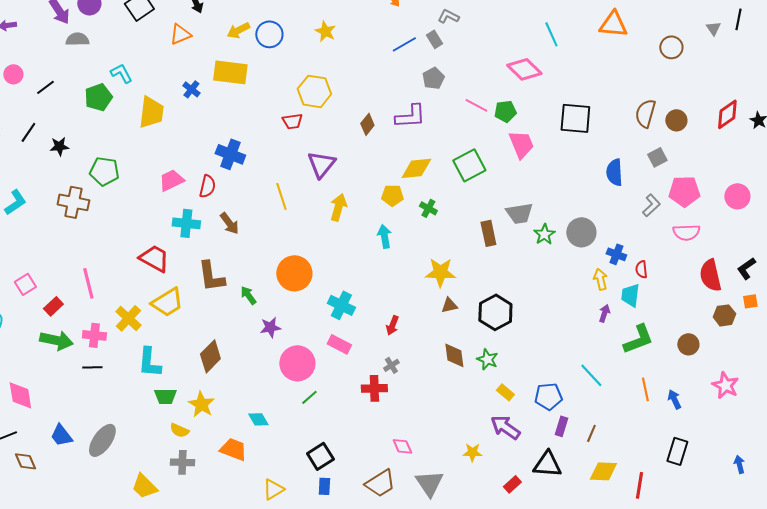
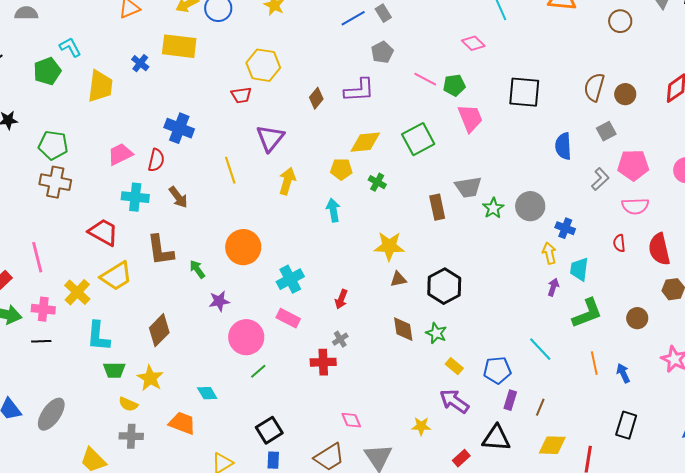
pink diamond: (524, 69) -> (473, 43), size x0.7
brown cross: (73, 202) -> (55, 182), moved
red semicircle: (641, 269) -> (619, 243), moved
cyan cross: (341, 305) -> (290, 279), turned 36

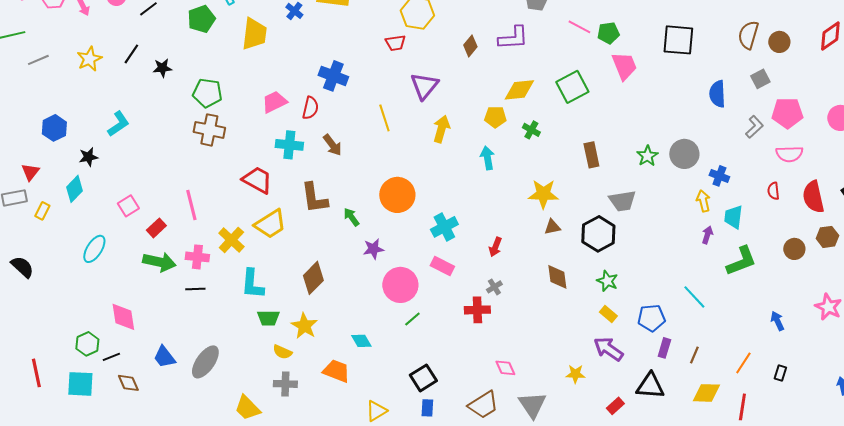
gray trapezoid: (468, 187) -> (622, 201), moved
brown circle: (637, 318) -> (794, 249), moved
green star: (436, 333) -> (607, 281), moved
orange line: (594, 363) -> (743, 363), moved, turned 45
black rectangle: (626, 425) -> (780, 373), size x0.6

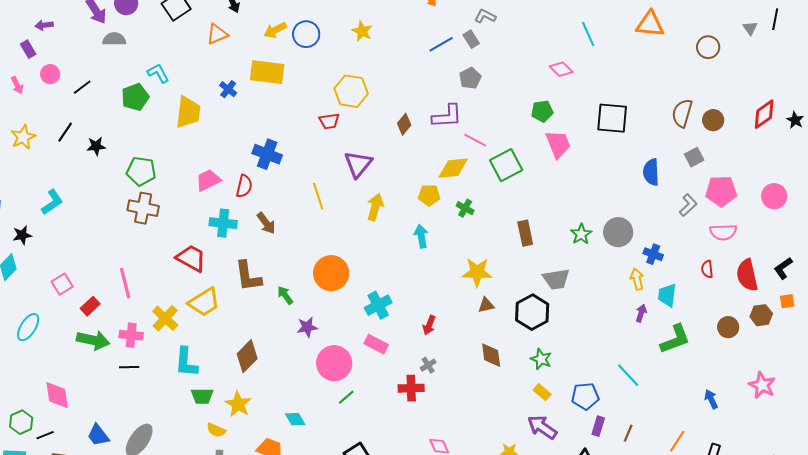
pink line: (579, 27) -> (475, 140), moved

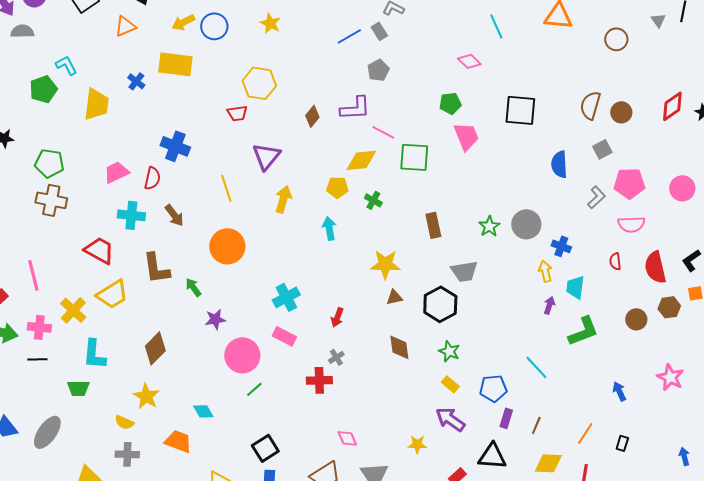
green square: (506, 165) -> (414, 157), turned 32
orange circle: (331, 273) -> (227, 246), moved
green trapezoid: (202, 396) -> (78, 388), moved

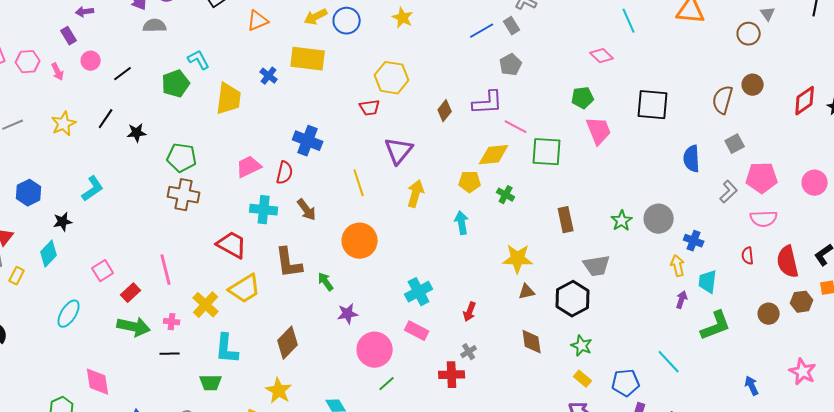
gray triangle: (658, 20) -> (768, 14), moved
brown circle: (621, 112) -> (753, 85), moved
pink cross: (39, 327) -> (172, 322), size x0.7

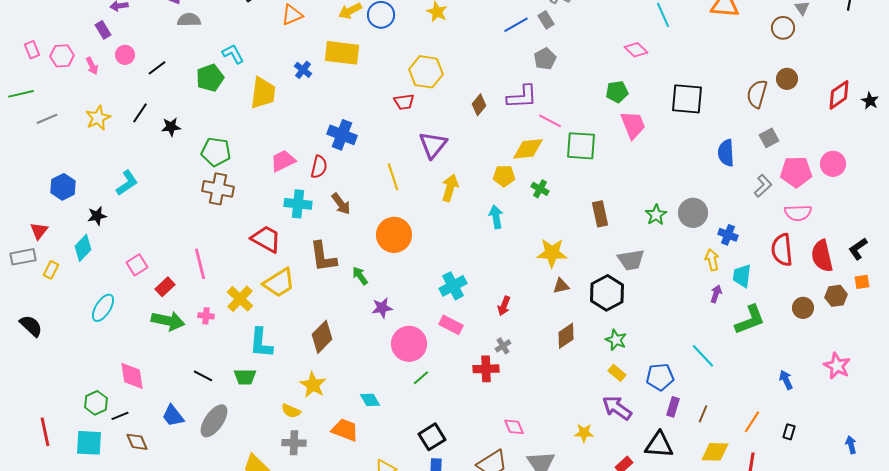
pink circle: (815, 183) -> (833, 164), moved
red semicircle: (748, 256) -> (782, 250), size x1.8
brown diamond: (532, 342) -> (566, 336), turned 64
black line: (170, 354) -> (203, 376), moved, turned 30

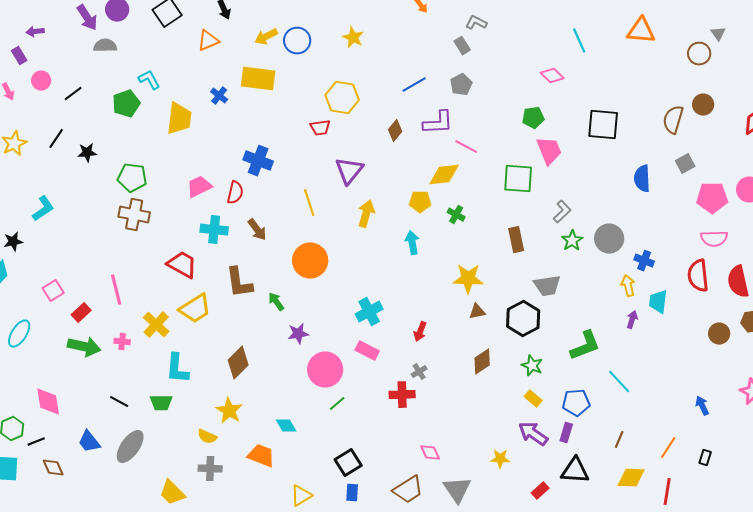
blue line: (516, 25) -> (414, 85), moved
green square: (581, 146) -> (518, 179), moved
gray L-shape: (763, 186) -> (562, 212), moved
green L-shape: (750, 320) -> (585, 346), moved
purple rectangle: (673, 407) -> (566, 433), moved

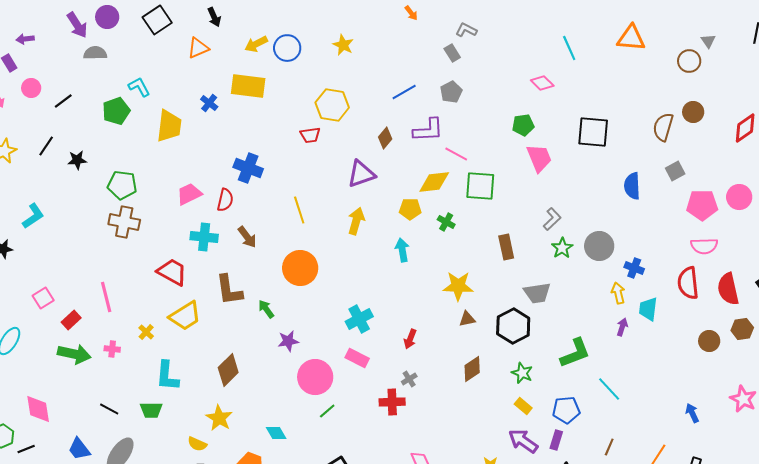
purple triangle: (349, 171) -> (361, 174), moved, turned 32
green square: (518, 179) -> (480, 186), moved
yellow cross: (156, 325) -> (146, 332), size x0.6

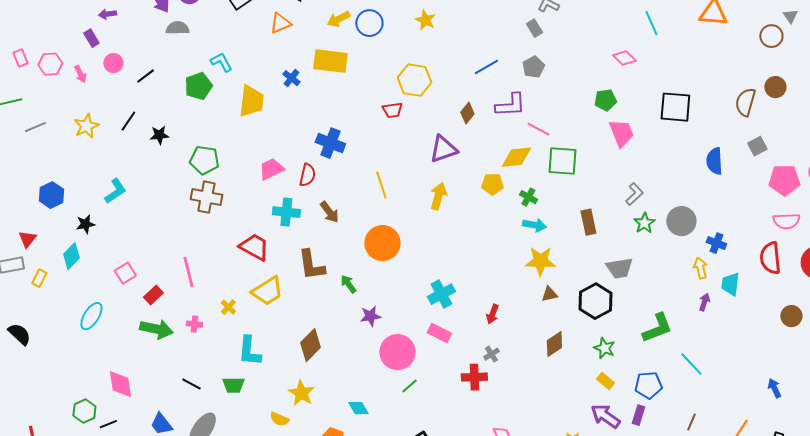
cyan arrow: (402, 250) -> (534, 225), moved, turned 110

